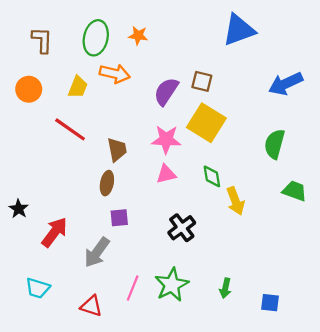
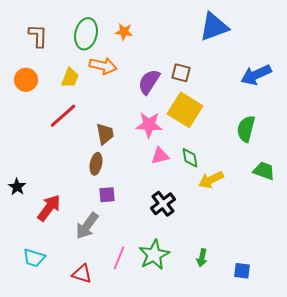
red line: (70, 129) -> (63, 116), turned -76
pink triangle: (166, 174) -> (160, 156), moved
yellow arrow: (235, 201) -> (211, 180), turned 85

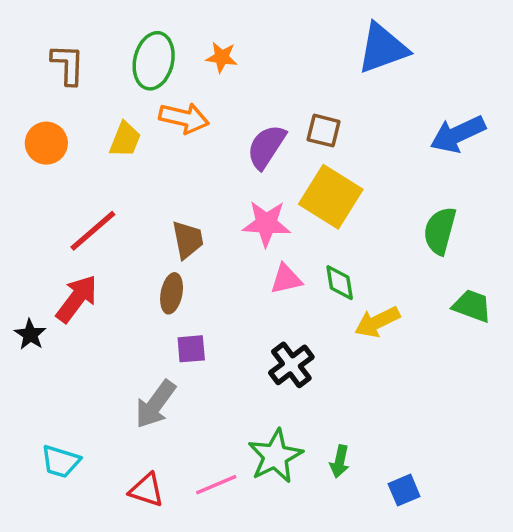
red line: (63, 116) -> (93, 231), moved
red arrow: (49, 208) -> (77, 299), moved
pink line: (119, 258) -> (216, 485), moved, turned 45
green arrow: (202, 258) -> (340, 461), moved
blue square: (242, 271) -> (404, 490), moved, turned -30

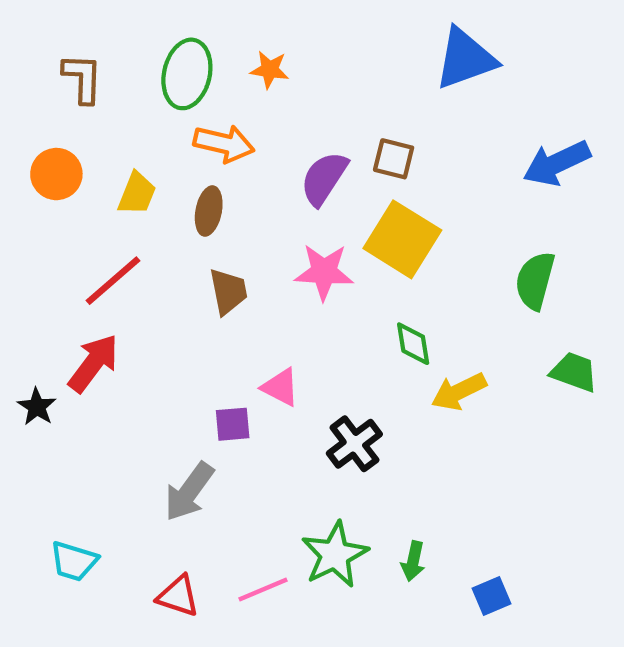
yellow trapezoid: (125, 140) -> (137, 194), moved
pink triangle: (286, 279) -> (280, 387), moved, turned 40
brown ellipse: (172, 293) -> (209, 211), moved

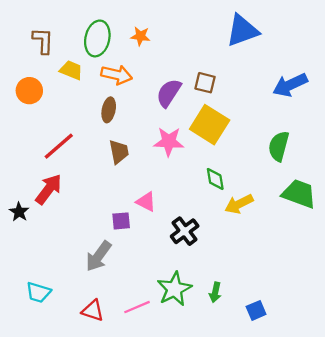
yellow trapezoid: (137, 194) -> (71, 70), moved, turned -90
green trapezoid: (574, 372) -> (299, 194), size x1.4

